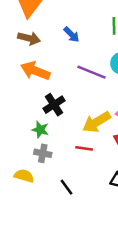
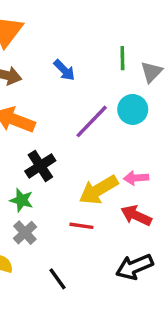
purple line: (92, 72) -> (92, 121), turned -68
gray cross: (43, 153) -> (25, 233), turned 36

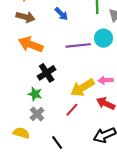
purple line: (92, 121) -> (78, 45), turned 40
red line: (81, 226) -> (72, 110), turned -56

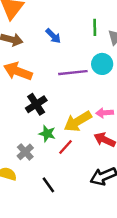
green star: (35, 94) -> (47, 134), moved

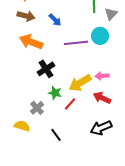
blue arrow: (53, 36) -> (55, 20), moved

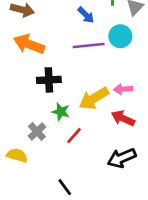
blue arrow: (55, 20) -> (86, 15), moved
black cross: (46, 69) -> (49, 80), turned 30
red line: (70, 104) -> (74, 136), moved
black line: (56, 135) -> (65, 187), moved

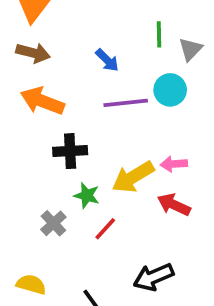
blue arrow: (86, 15) -> (107, 60), moved
yellow semicircle: (17, 155) -> (31, 284), moved
black arrow: (122, 158) -> (153, 277), moved

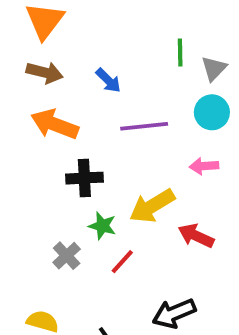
blue arrow: (107, 60) -> (108, 80), moved
cyan circle: (170, 90) -> (212, 112), moved
pink arrow: (174, 164) -> (204, 166), moved

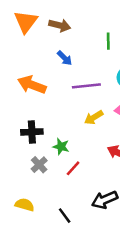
brown arrow: (45, 73) -> (60, 25), moved
black cross: (84, 178) -> (32, 132), moved
yellow arrow: (152, 206) -> (94, 117), moved, size x0.7

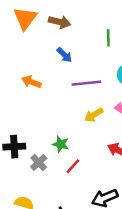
orange arrow: (32, 85) -> (31, 82), size x0.7
black cross: (32, 132) -> (14, 147), moved

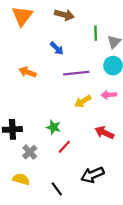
brown arrow: (59, 22) -> (64, 15), moved
gray cross: (39, 163) -> (30, 152), moved

